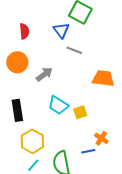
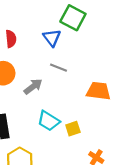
gray line: (74, 50) -> (59, 68), moved

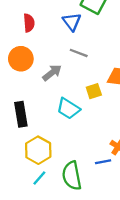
yellow square: (73, 129) -> (94, 91), moved

